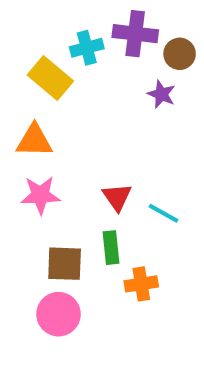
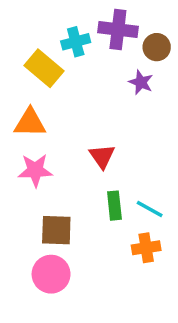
red triangle: (117, 197) -> (102, 156), moved
cyan line: (163, 213) -> (150, 209), moved
green rectangle: (111, 248) -> (114, 206), moved
orange cross: (141, 284) -> (146, 248), moved

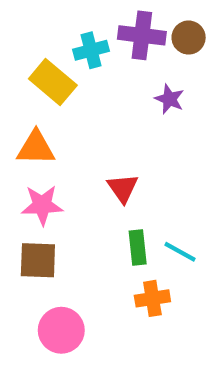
brown circle: (157, 47) -> (189, 38), moved
brown square: (56, 230) -> (38, 260), moved
orange cross: (146, 248) -> (152, 298), moved

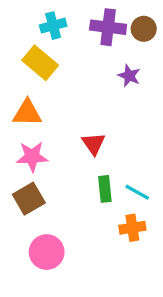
cyan cross: (91, 50) -> (53, 26), moved
brown square: (38, 260) -> (29, 199), turned -32
orange cross: (152, 298) -> (132, 228), moved

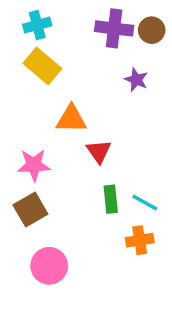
cyan cross: (53, 26) -> (37, 25), moved
orange triangle: (27, 113) -> (71, 119), moved

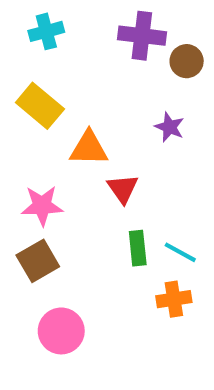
brown circle: (152, 30) -> (187, 61), moved
yellow rectangle: (42, 66) -> (40, 106), moved
purple star: (136, 80) -> (170, 127), moved

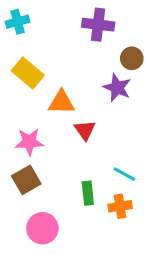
cyan cross: (46, 31) -> (18, 22), moved
brown circle: (187, 61) -> (132, 58), moved
purple star: (170, 127) -> (117, 88), size x1.4
green rectangle: (138, 248) -> (88, 193), moved

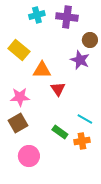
cyan cross: (18, 22) -> (37, 15), moved
green rectangle: (88, 193) -> (60, 132), turned -49

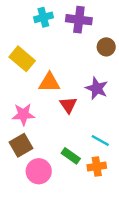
purple star: (80, 60) -> (97, 88), moved
pink circle: (29, 156) -> (39, 171), moved

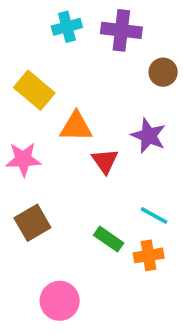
pink star: (23, 114) -> (23, 159), moved
pink circle: (39, 171) -> (60, 301), moved

